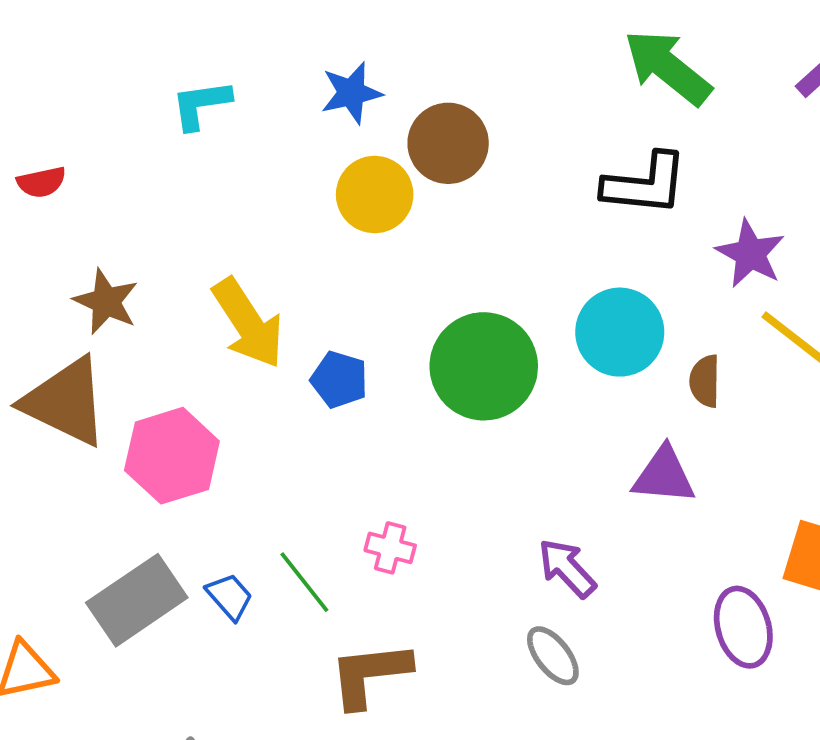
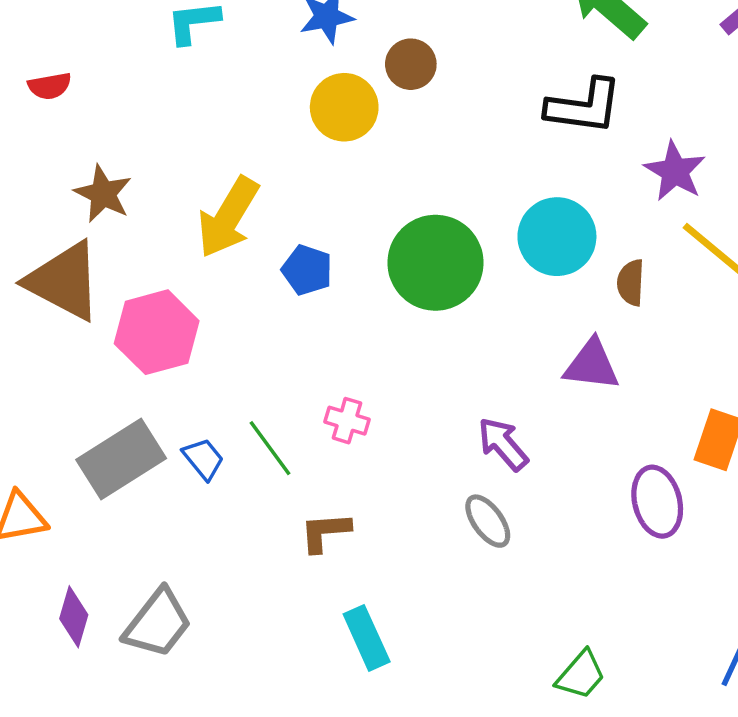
brown circle: (448, 143) -> (411, 64), size x0.7
yellow arrow: (248, 323) -> (228, 217), turned 62
brown L-shape: (370, 674) -> (325, 532), size x0.7

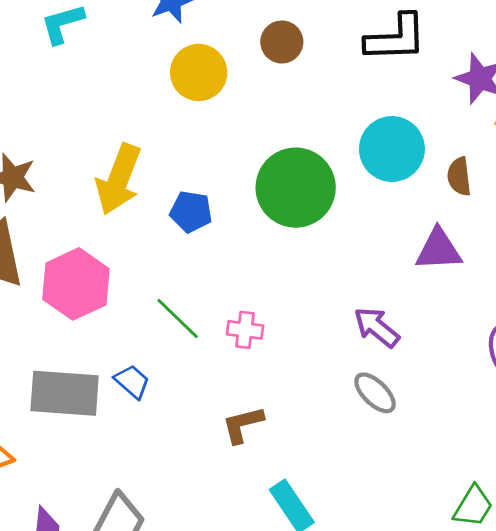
brown circle: (411, 64) -> (282, 42), moved
green line: (270, 448) -> (178, 318), moved
gray rectangle: (121, 459) -> (65, 393), turned 46

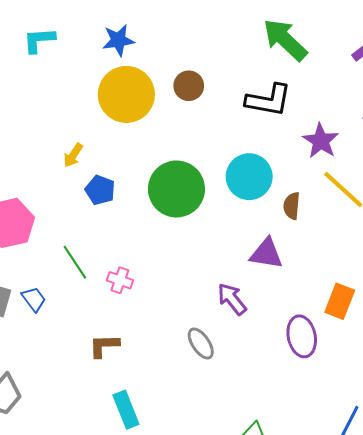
yellow circle: (199, 72) -> (126, 94), size x1.4
yellow arrow: (119, 179) -> (73, 155), moved, size x0.5
purple arrow: (377, 327) -> (232, 299), moved

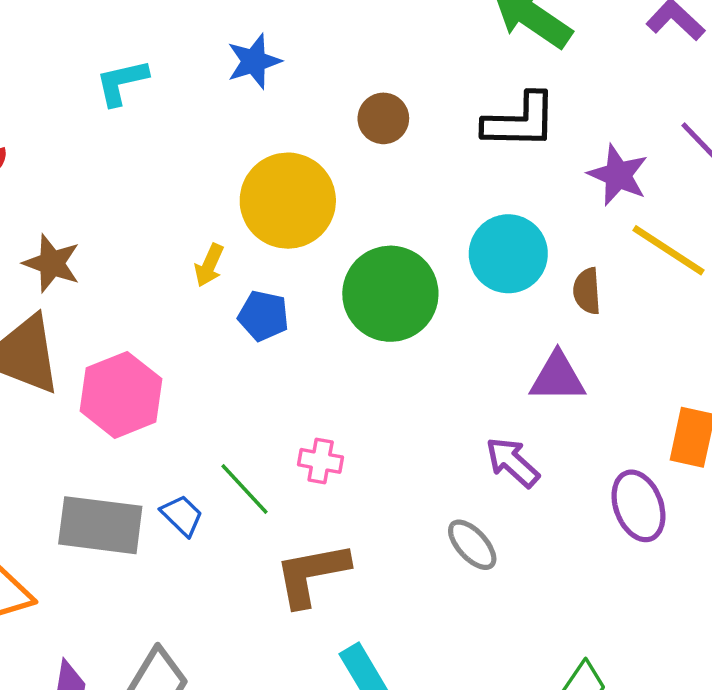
yellow circle: (126, 94) -> (288, 201), moved
green line: (75, 262) -> (244, 489), moved
brown L-shape: (104, 346) -> (312, 574), size x1.5

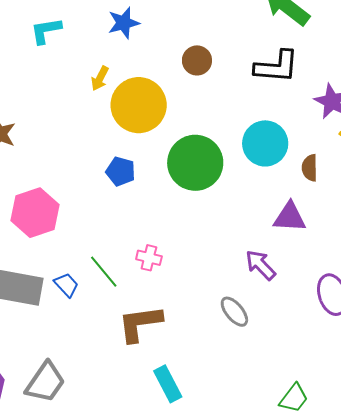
yellow arrow: (209, 265) -> (100, 78), moved

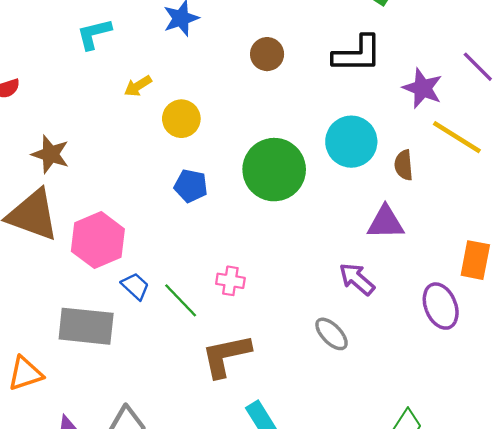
yellow arrow: (100, 78) -> (138, 86), moved, turned 35
yellow circle: (139, 105) -> (181, 119), moved, size x0.6
blue trapezoid: (66, 285) -> (135, 286), moved

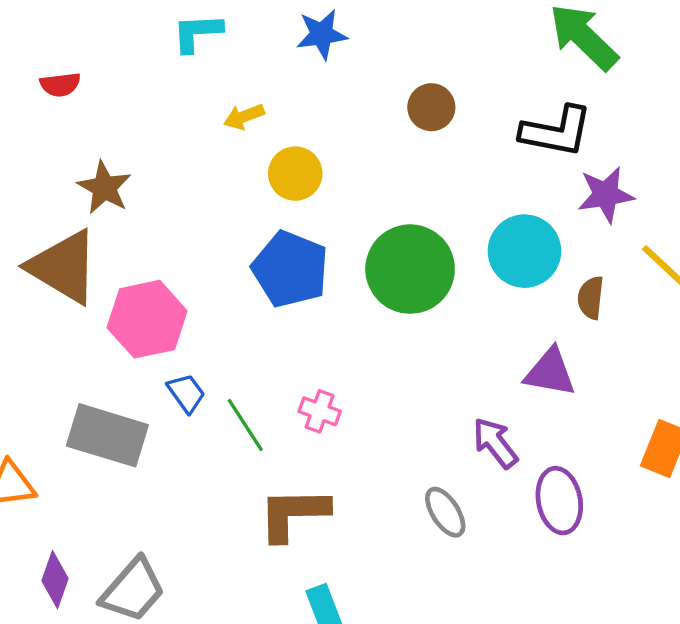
purple star: (423, 88) -> (606, 195), moved, turned 30
blue pentagon: (191, 186) -> (290, 269), size x1.6
purple ellipse: (441, 306) -> (559, 501), moved

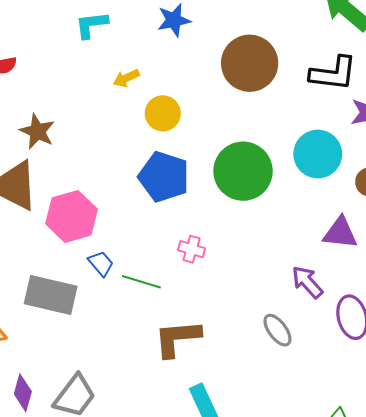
brown circle: (431, 107) -> (250, 63), size x1.8
pink cross: (320, 411) -> (192, 249), moved
green line: (245, 425) -> (141, 282), turned -36

